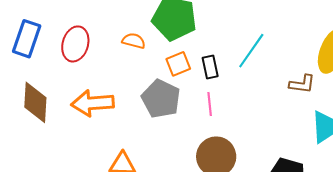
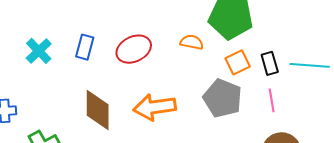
blue rectangle: (27, 39) -> (85, 47), size x0.7
red ellipse: (75, 44) -> (134, 49), turned 52
cyan line: (251, 51) -> (310, 65), moved, turned 63

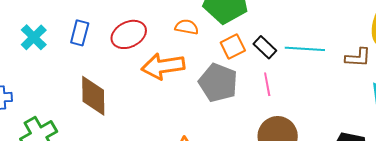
black rectangle: (270, 63) -> (265, 47), turned -30
orange arrow: (155, 107) -> (163, 66), moved

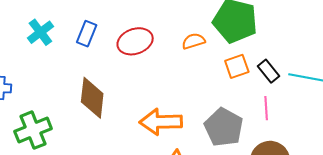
orange semicircle: (187, 27) -> (193, 41), turned -35
orange arrow: (163, 66) -> (161, 122), moved
gray pentagon: (218, 83) -> (224, 127), moved

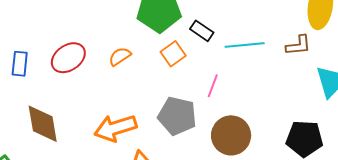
orange semicircle: (193, 41) -> (120, 56), moved
black rectangle: (268, 71) -> (202, 31), moved
pink line: (266, 108) -> (213, 86), turned 40

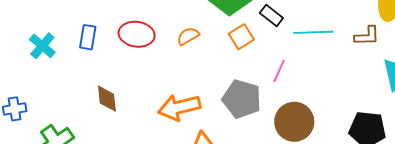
red ellipse: (68, 58) -> (137, 34), turned 40
brown diamond: (43, 124) -> (107, 99), size x0.7

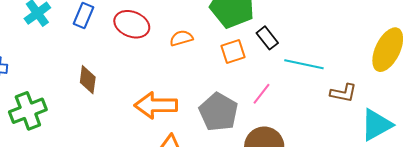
brown L-shape: (367, 36) -> (343, 93), moved

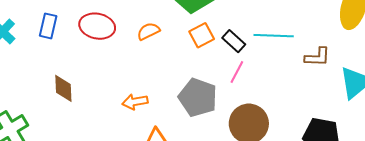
black rectangle: (267, 38) -> (234, 41), moved
orange arrow: (156, 105) -> (135, 102), size x0.6

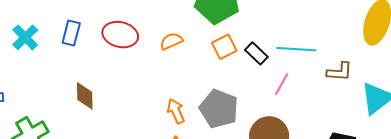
pink line: (237, 72) -> (282, 84), moved
orange arrow: (135, 102) -> (176, 111), moved, turned 75

